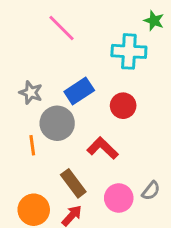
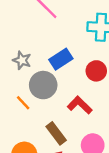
orange line: (32, 145) -> (23, 103), turned -35

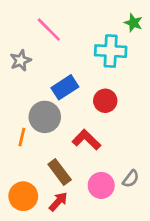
gray star: (22, 60) -> (21, 60), moved, turned 30
orange line: (23, 103) -> (22, 137), turned 56

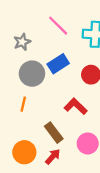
pink line: (49, 30) -> (58, 26), moved
gray circle: (45, 117) -> (32, 74), moved

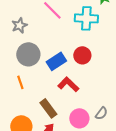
blue rectangle: (58, 64) -> (56, 61), moved
orange line: (23, 104) -> (20, 82), turned -32

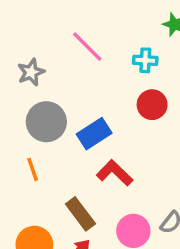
cyan cross: (86, 18) -> (145, 60), size x0.6
red circle: (82, 55) -> (152, 105), moved

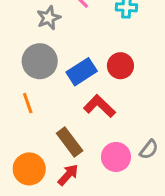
gray star: (31, 72) -> (49, 18), moved
red circle: (152, 105) -> (120, 66), moved

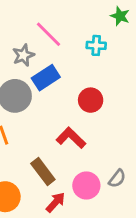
blue rectangle: (82, 72) -> (46, 78), moved
red arrow: (68, 175) -> (56, 202), moved

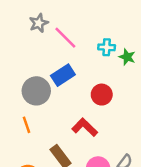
green star: (120, 16) -> (127, 57), moved
gray star: (23, 55) -> (39, 23), moved

